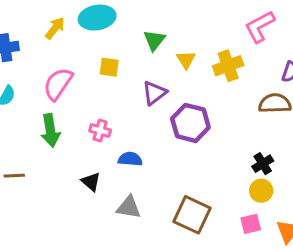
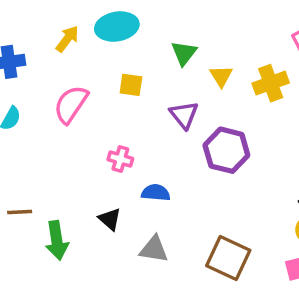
purple triangle: (154, 93) -> (184, 115), turned -32
green arrow: (50, 130) -> (57, 240), moved

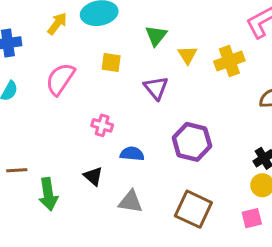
purple hexagon: (226, 150) -> (192, 142), moved

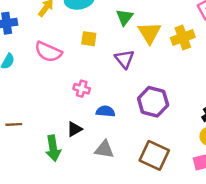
yellow triangle: (187, 55) -> (149, 33), size x1.5
pink semicircle: (60, 79) -> (48, 52), turned -100
black triangle: (93, 176) -> (75, 129), turned 49
green arrow: (48, 194) -> (53, 148), moved

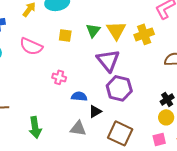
green triangle: (124, 17) -> (93, 30), moved
purple triangle: (124, 59) -> (108, 60), moved, size x1.4
black triangle: (75, 129) -> (95, 111), moved

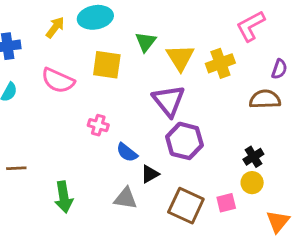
green triangle: (93, 30) -> (146, 42), moved
yellow square: (65, 35) -> (107, 65), size x1.5
blue semicircle: (79, 96) -> (127, 152), turned -147
pink square: (159, 139) -> (226, 203), moved

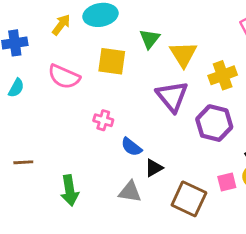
yellow cross: (220, 63) -> (223, 75), moved
purple hexagon: (184, 141) -> (214, 123), moved
pink square: (226, 203) -> (227, 182), moved

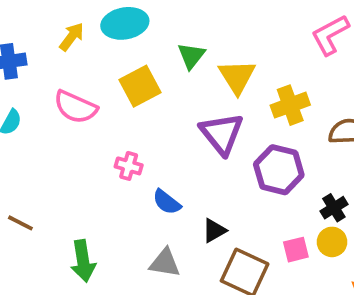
yellow square: (112, 61) -> (140, 86), turned -36
brown line: (23, 162) -> (20, 223), turned 30
black triangle: (154, 168) -> (214, 231), moved

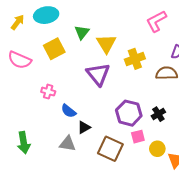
purple hexagon: (279, 170) -> (129, 113), moved
black triangle: (214, 231) -> (84, 127), moved
yellow circle: (332, 242) -> (157, 149), moved

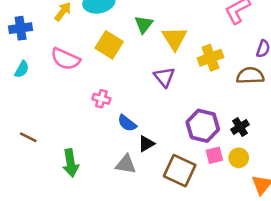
yellow square: (54, 49) -> (109, 45), turned -30
purple triangle: (98, 74) -> (164, 77), size x0.7
yellow circle: (157, 149) -> (239, 158), moved

